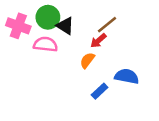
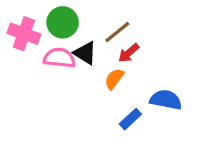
brown line: (107, 25) -> (117, 32), moved
black triangle: (65, 26) -> (85, 53), moved

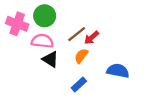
brown line: (117, 32) -> (77, 34), moved
black triangle: (85, 53) -> (50, 59), moved
blue rectangle: (130, 119) -> (79, 84), moved

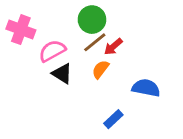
green circle: (45, 16) -> (92, 20), moved
pink semicircle: (42, 41) -> (52, 51), turned -35
blue rectangle: (79, 84) -> (113, 119), moved

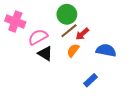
blue semicircle: (146, 88) -> (106, 50), moved
blue rectangle: (113, 119) -> (91, 80), moved

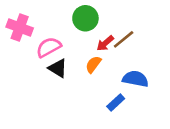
brown line: (69, 31) -> (124, 39), moved
blue semicircle: (106, 50) -> (135, 79), moved

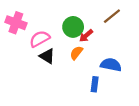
green circle: (85, 18) -> (73, 27), moved
brown line: (124, 39) -> (112, 16), moved
blue rectangle: (116, 103) -> (95, 84), turned -40

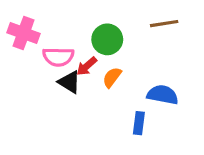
brown line: (112, 16) -> (164, 24), turned 30
red arrow: (86, 36) -> (87, 66), moved
pink semicircle: (40, 39) -> (58, 57), turned -150

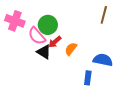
brown line: (164, 24) -> (104, 15), turned -66
green circle: (107, 39) -> (48, 25), moved
pink semicircle: (58, 57) -> (37, 36), turned 48

